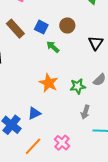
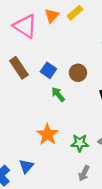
blue triangle: (34, 113) -> (26, 166), turned -32

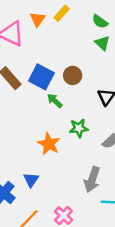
blue square: (48, 70) -> (41, 77), size x1.5
green star: (80, 143) -> (79, 128), moved
gray arrow: (84, 173) -> (92, 180), size x1.5

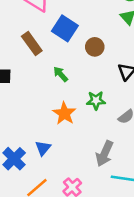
blue square: (41, 77) -> (65, 28), moved
green arrow: (55, 101) -> (61, 74), moved

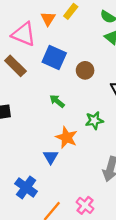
brown rectangle: (32, 44) -> (15, 66), moved
blue triangle: (43, 148) -> (51, 157), moved

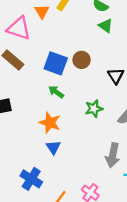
blue square: (54, 57) -> (56, 63), moved
orange star: (67, 137) -> (50, 123), moved

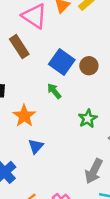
green star: (94, 109) -> (88, 119), turned -30
orange star: (50, 123) -> (24, 116), moved

